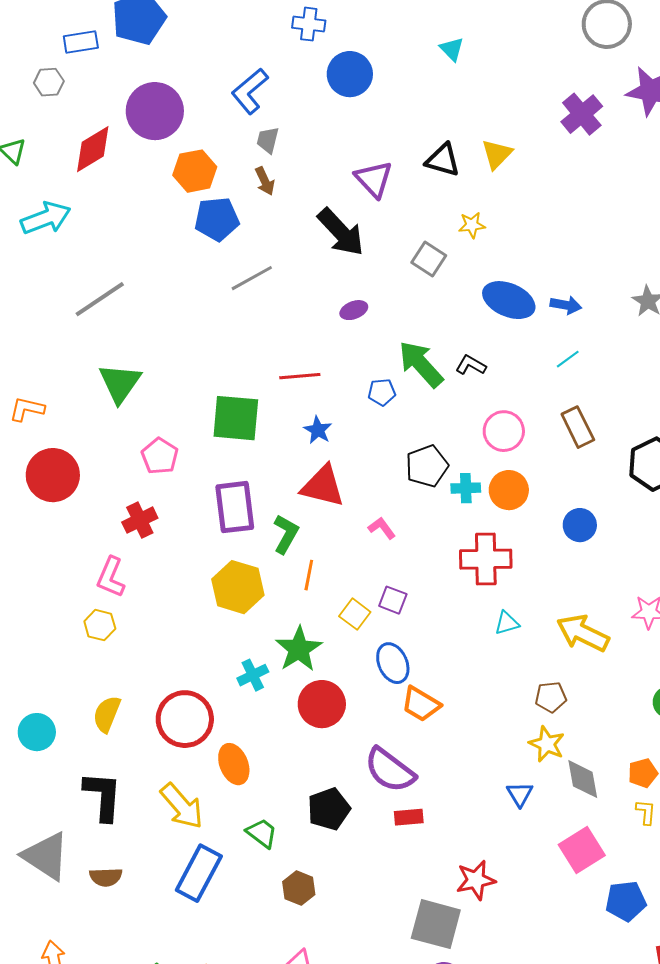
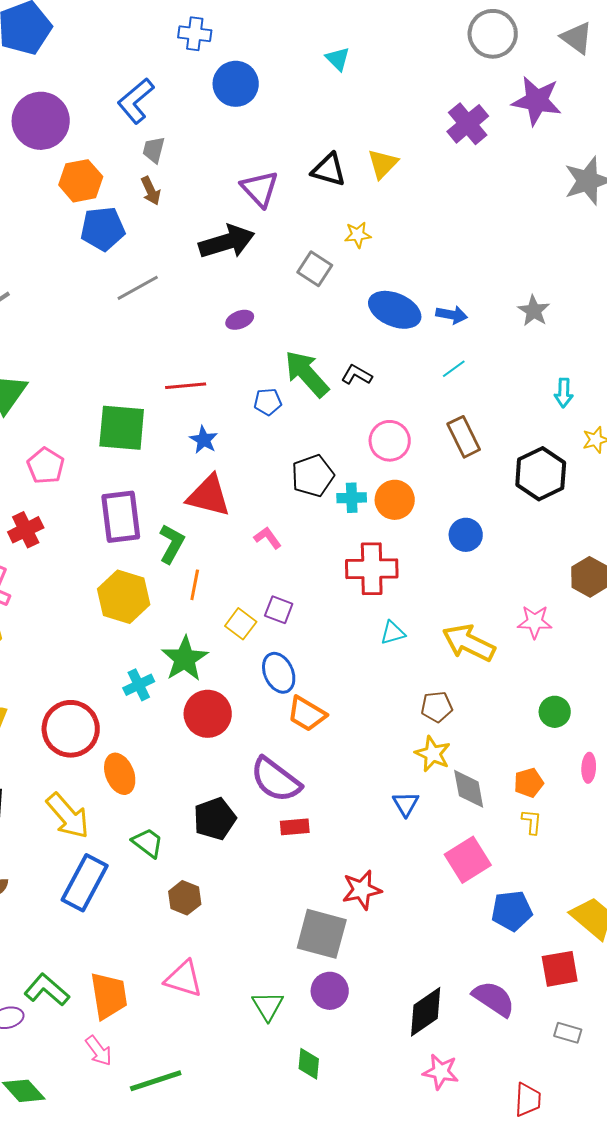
black arrow: (341, 232) -> (227, 242), turned -64

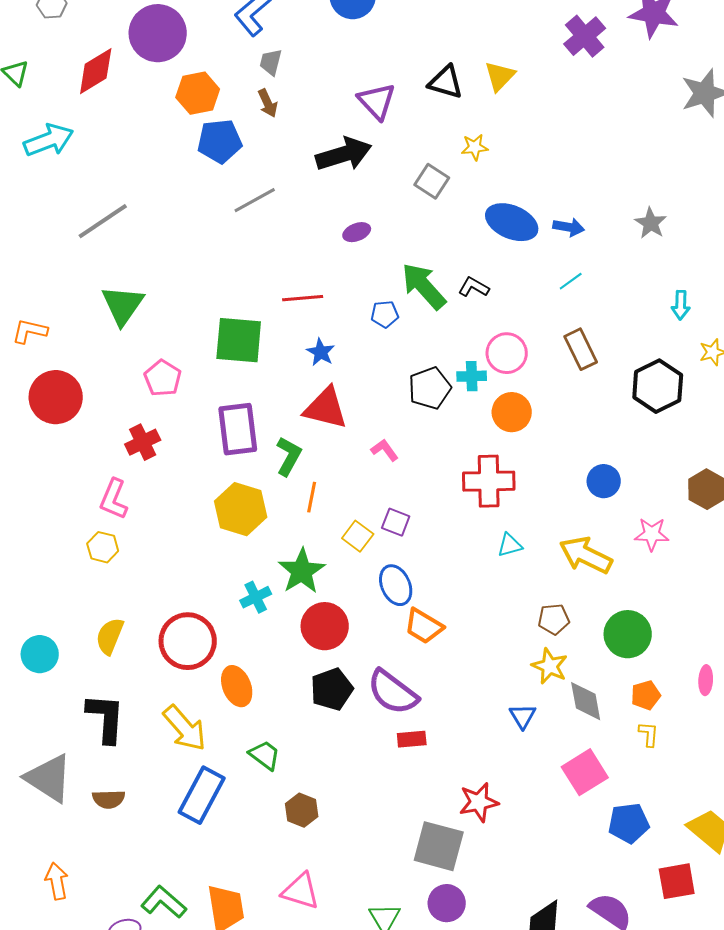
cyan cross: (352, 498) -> (472, 376), moved
blue circle: (466, 535) -> (604, 481), moved
green circle: (555, 712) -> (628, 634), moved, size x1.5
black pentagon: (215, 819) -> (332, 689), moved

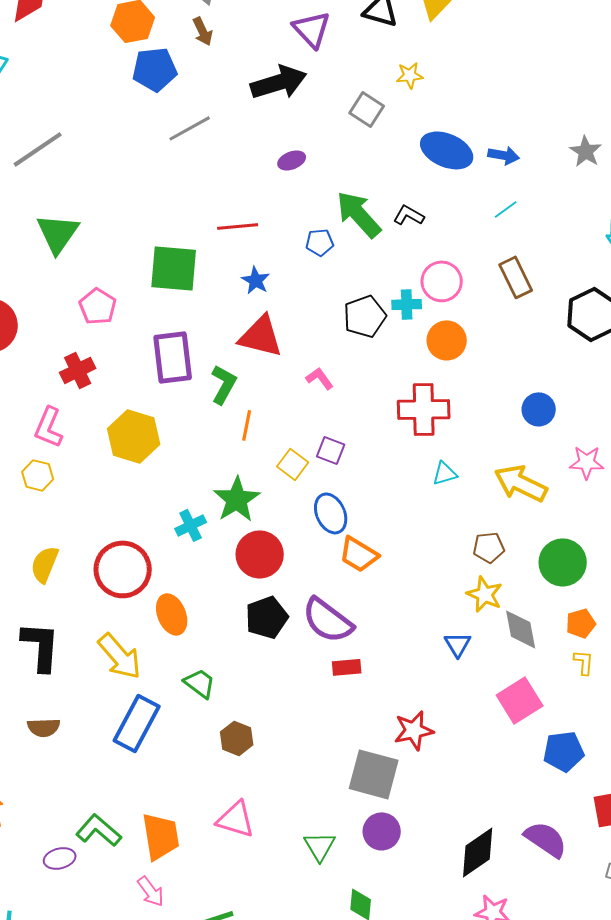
yellow hexagon: (241, 509) -> (134, 436), moved

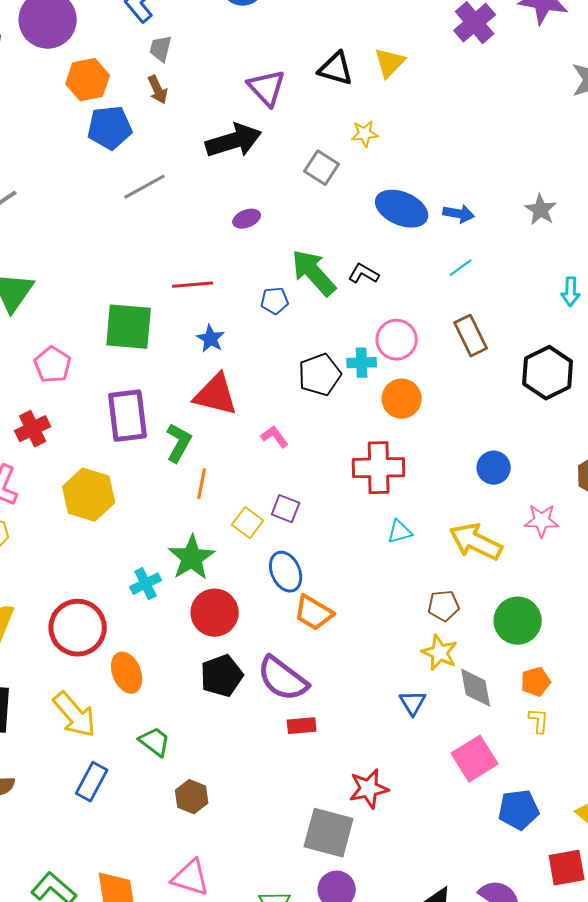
blue rectangle: (137, 723) -> (92, 782), size x0.7

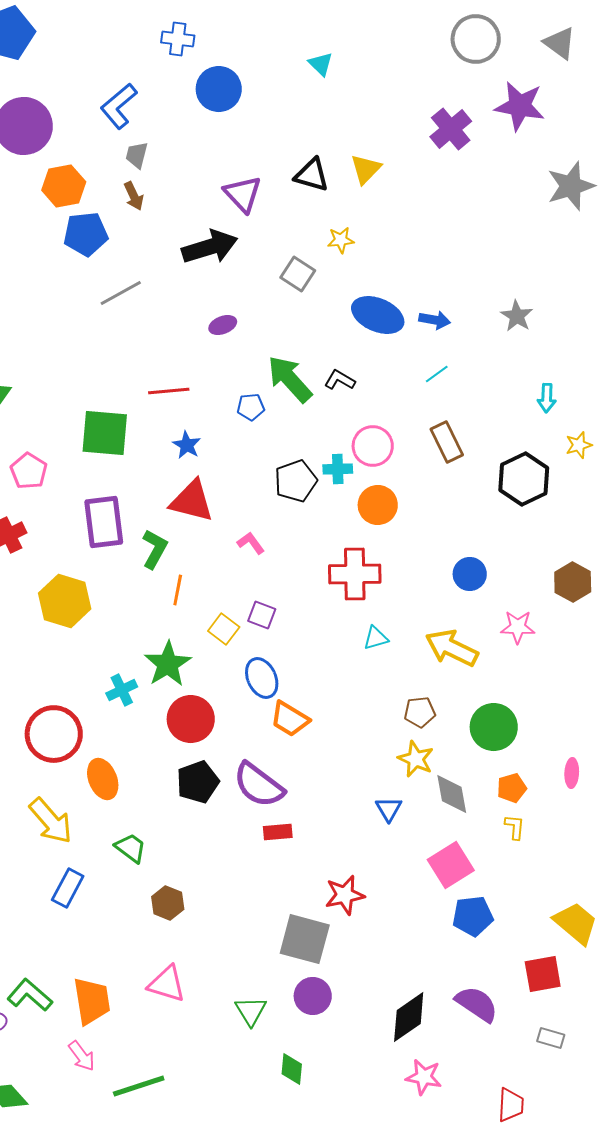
blue pentagon: (519, 810) -> (473, 916), moved

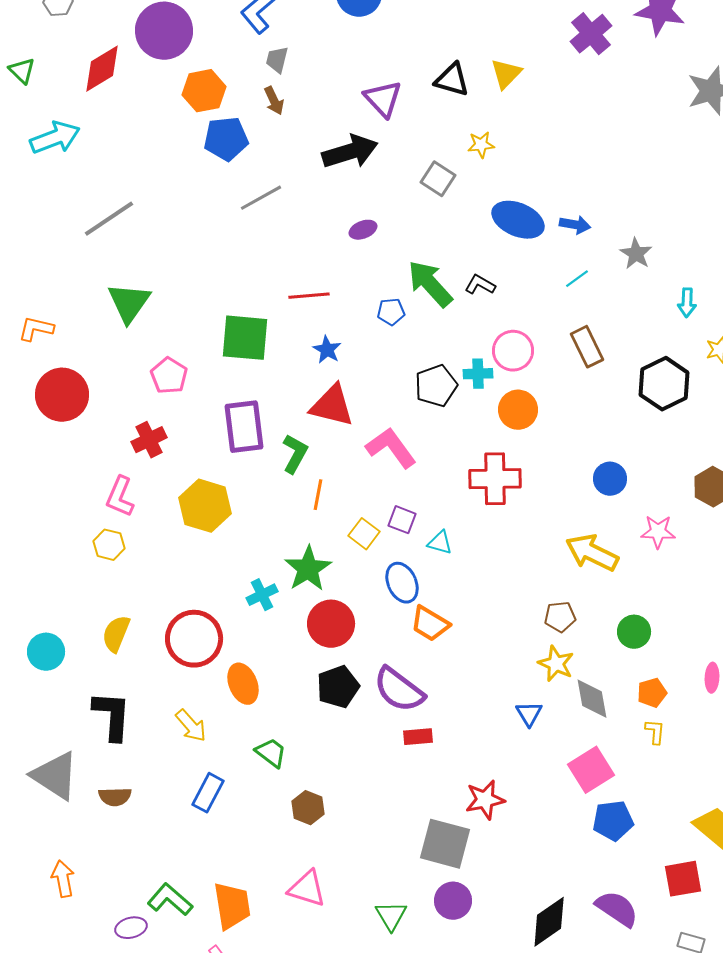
gray star: (517, 316) -> (636, 254), moved
pink L-shape: (251, 543) -> (391, 448), size x1.8
cyan triangle: (376, 638) -> (440, 543), moved, turned 32
green circle: (494, 727) -> (634, 632), size x0.7
yellow arrow: (51, 821) -> (191, 726), size x0.7

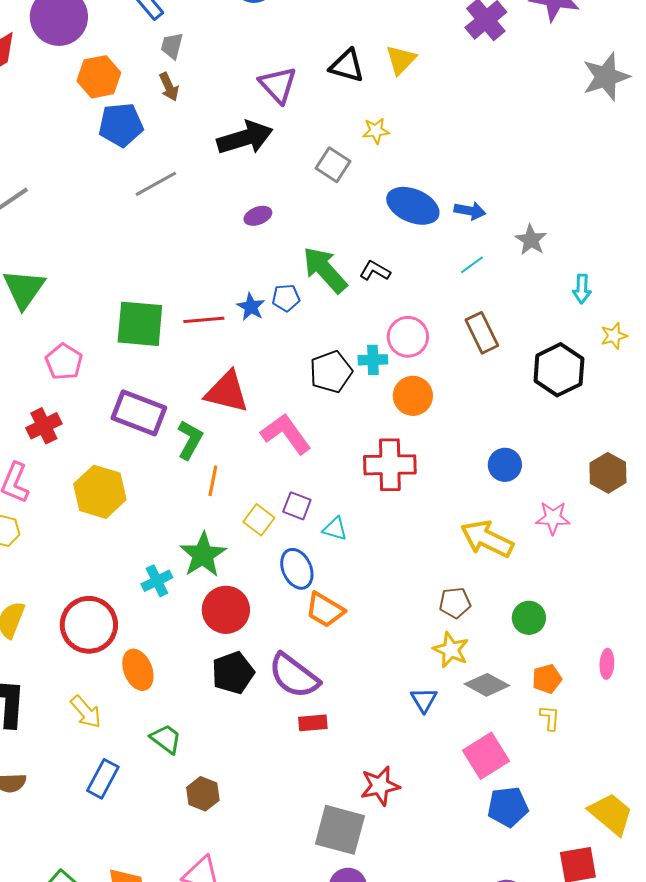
red line: (309, 296) -> (204, 320), moved
blue star: (327, 350) -> (251, 307), moved
purple rectangle: (244, 427) -> (139, 413), turned -62
gray diamond: (592, 699) -> (487, 685), turned -51

